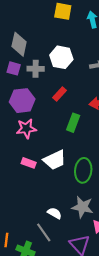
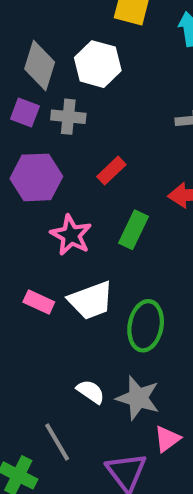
white hexagon: (61, 57) -> (98, 64), moved
pink star: (26, 129) -> (71, 235), moved, turned 30
white semicircle: (54, 213) -> (91, 392), moved

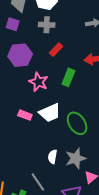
gray cross: (68, 117) -> (47, 25), moved
green ellipse: (146, 326) -> (77, 123), turned -40
white semicircle: (91, 392) -> (53, 157), turned -112
gray star: (138, 398) -> (76, 158), turned -30

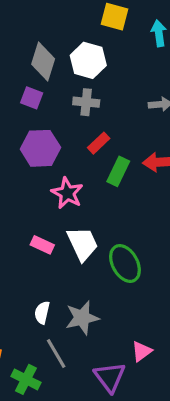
green rectangle: (68, 77) -> (118, 171), moved
white trapezoid: (50, 113) -> (82, 244), turned -95
white semicircle: (53, 157) -> (42, 313), moved
gray star: (76, 158) -> (82, 318), moved

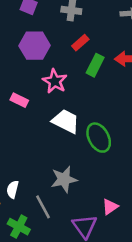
white trapezoid: (82, 244) -> (66, 121), turned -40
pink rectangle: (42, 245) -> (19, 100), moved
white semicircle: (42, 313) -> (13, 189), moved

